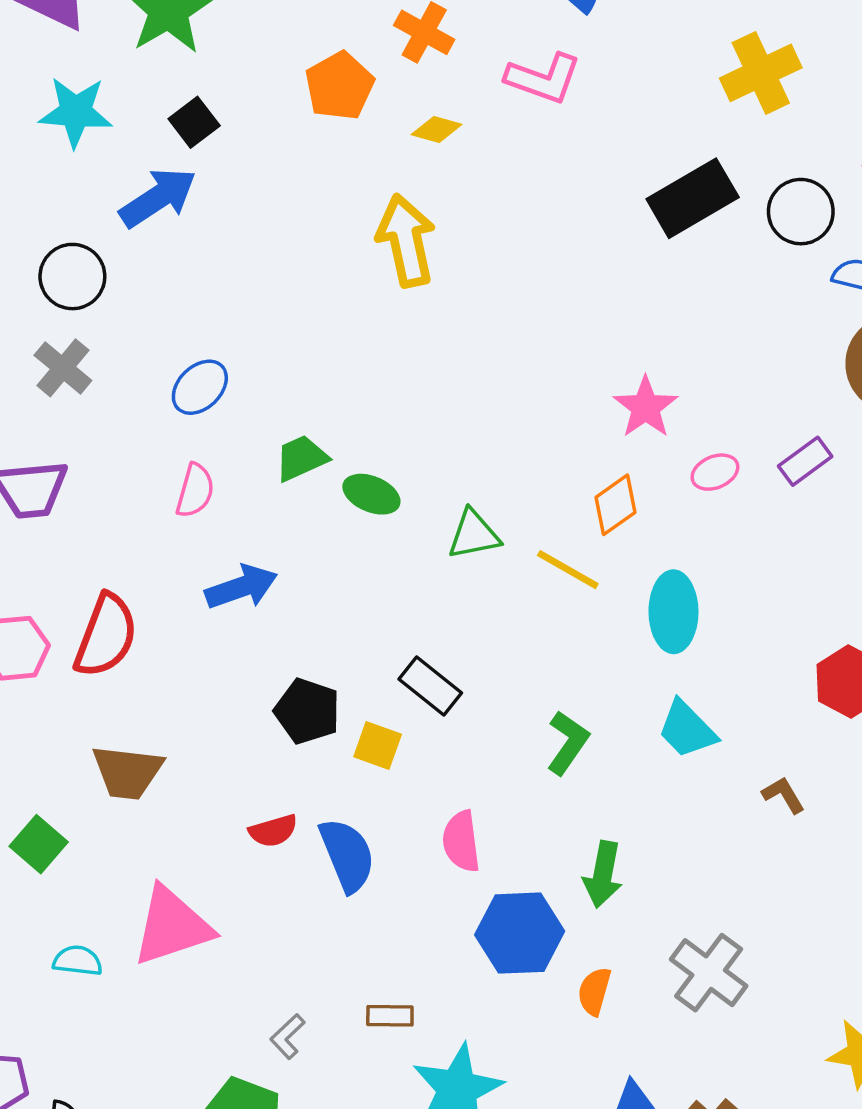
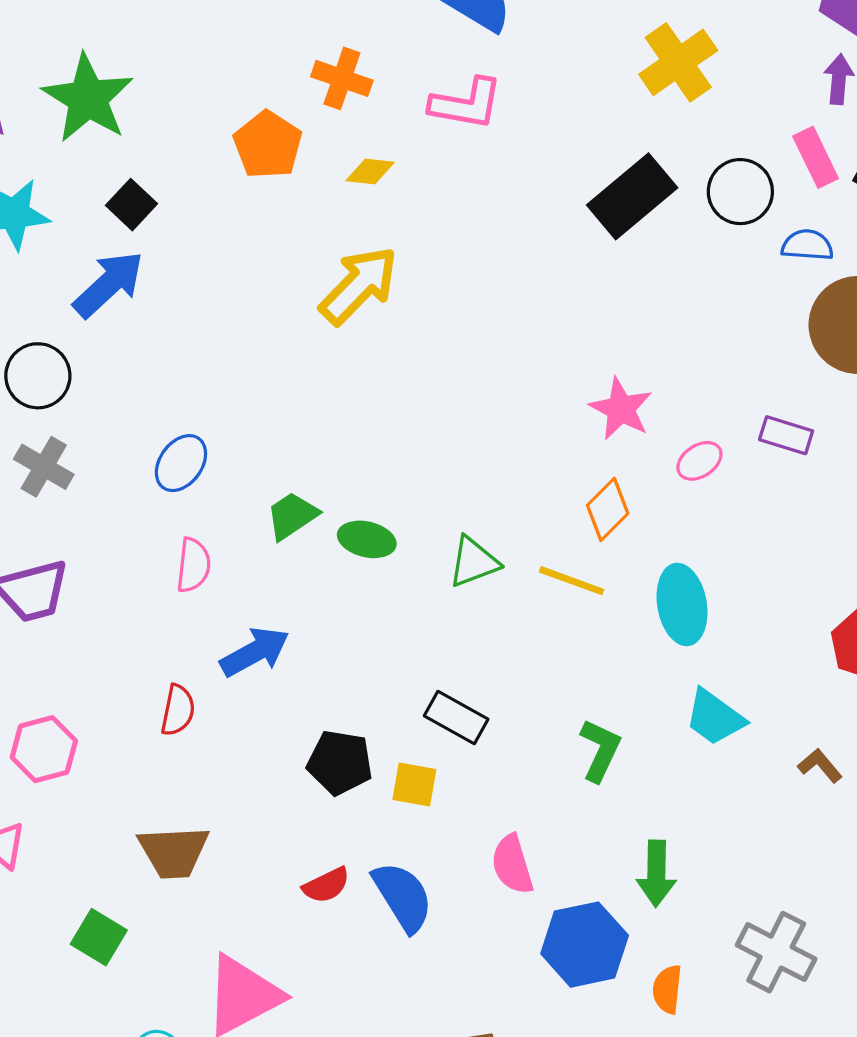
yellow arrow: (406, 241) -> (359, 285), turned 66
purple rectangle: (805, 461) -> (786, 435), turned 63
red semicircle: (106, 636) -> (178, 710), moved, size x0.6

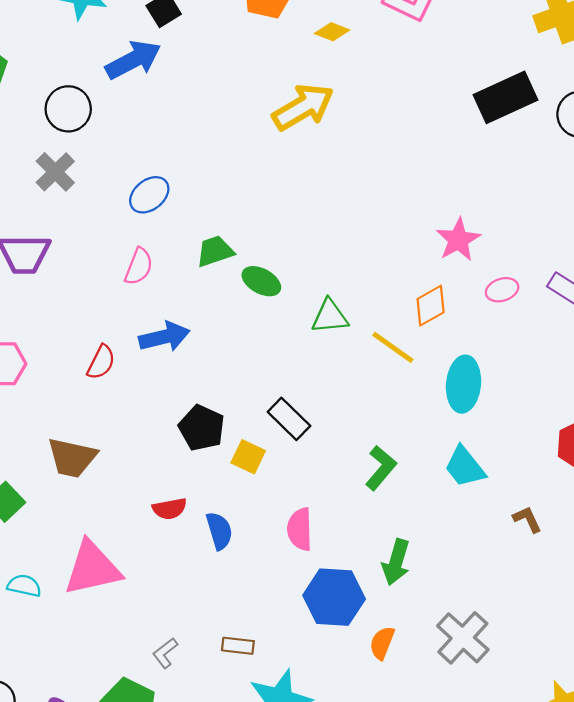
blue semicircle: (403, 897) -> (219, 531), size x0.7

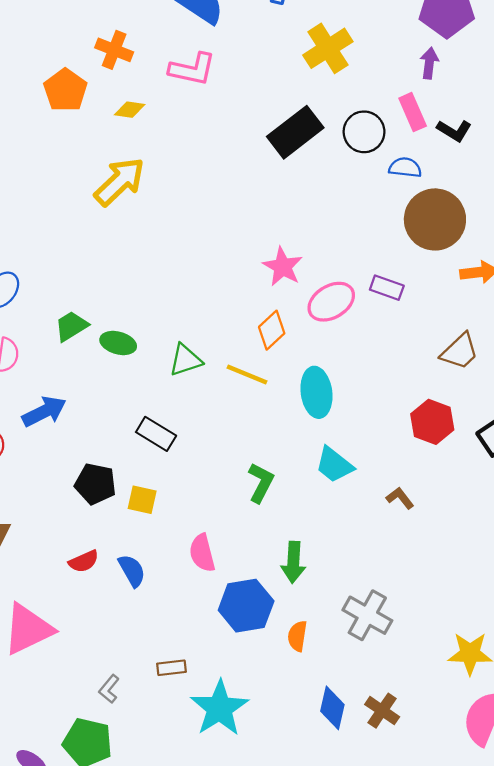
pink ellipse: (502, 290) -> (331, 302), size x1.6
black rectangle: (289, 419) -> (156, 434), moved

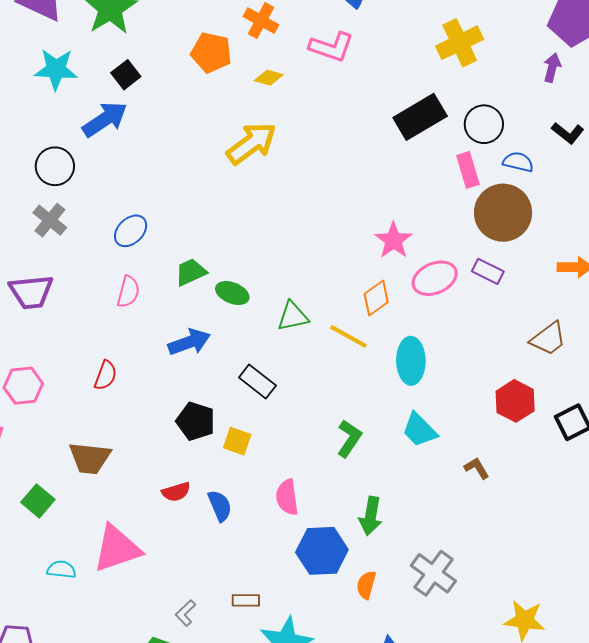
orange pentagon: (65, 90) -> (211, 53), turned -30
pink rectangle: (413, 112) -> (468, 170), moved
brown circle: (435, 219) -> (503, 213), moved
blue arrow: (44, 412) -> (189, 342), moved

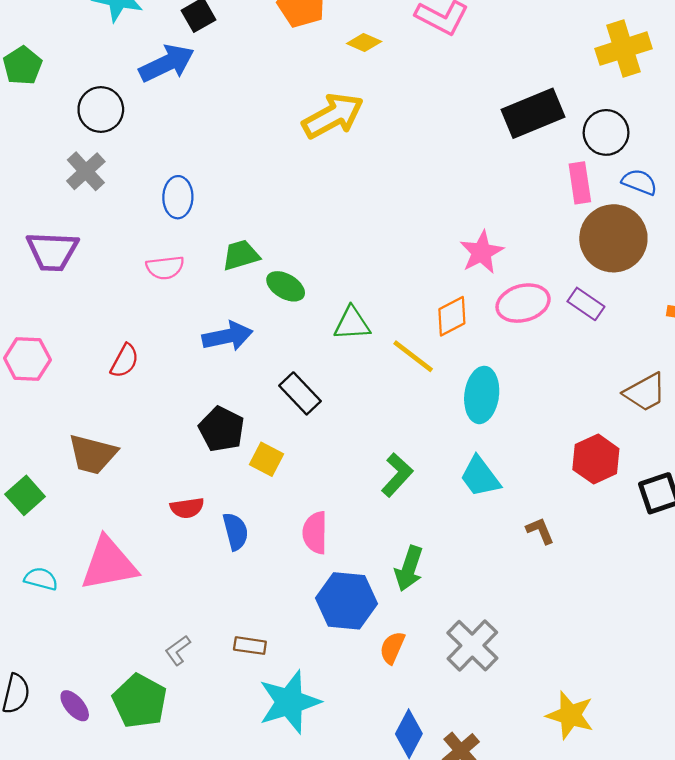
yellow cross: (460, 43) -> (623, 49), moved
blue ellipse: (131, 231) -> (178, 197), turned -52
pink semicircle: (128, 292) -> (165, 268), turned 60

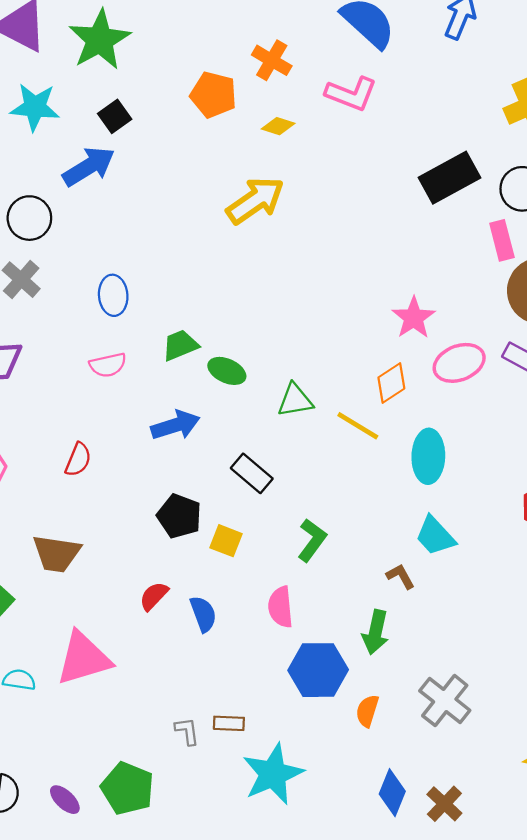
green L-shape: (397, 475) -> (312, 540), moved
red semicircle: (187, 508) -> (154, 596), turned 148
brown L-shape: (540, 531) -> (401, 576), moved
gray L-shape: (178, 650) -> (187, 731), moved, turned 124

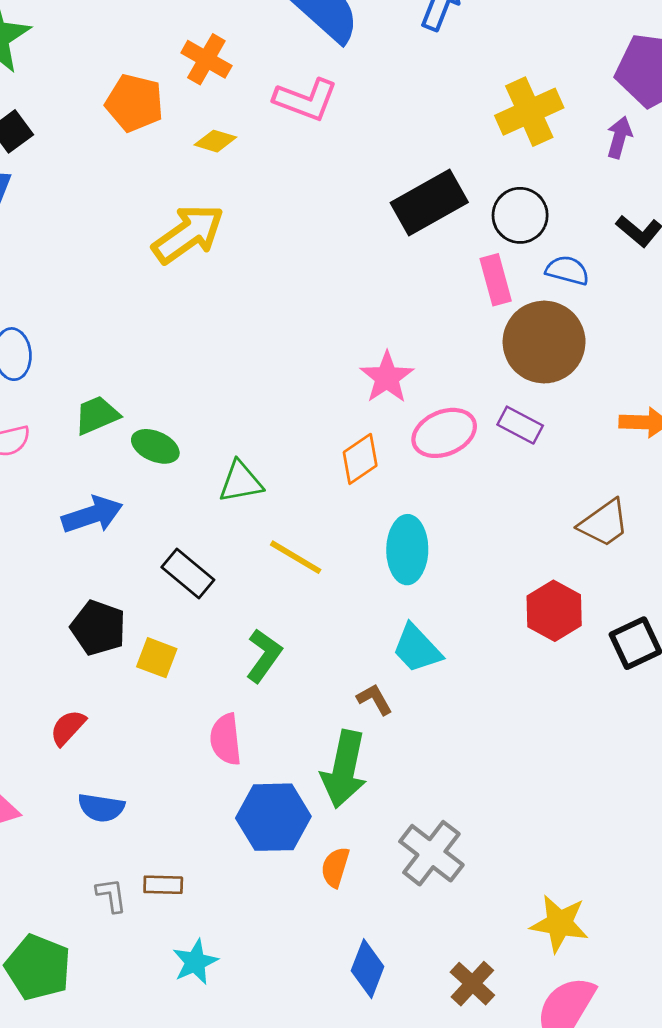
yellow line: (358, 426) -> (296, 557), moved
blue semicircle: (203, 614) -> (101, 808), moved, turned 120
green arrow: (375, 632) -> (344, 769), size x1.4
cyan star: (273, 774) -> (195, 962), moved, size x0.6
brown cross: (444, 804) -> (472, 984), moved

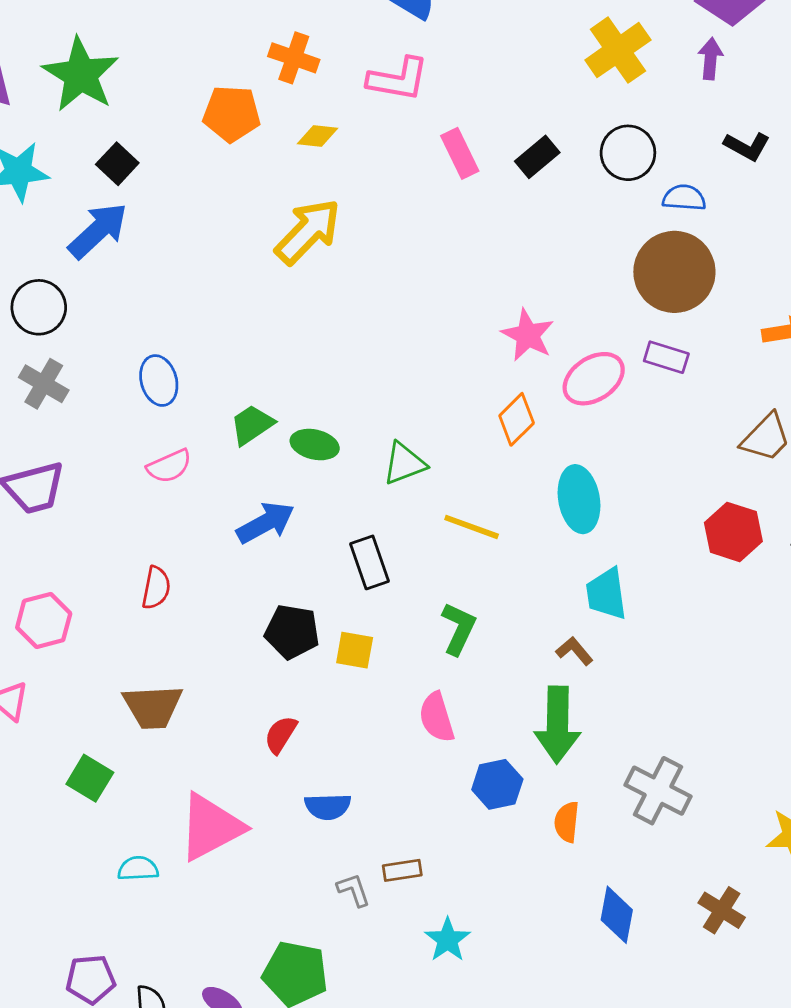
black rectangle: (429, 203) -> (537, 157), size x0.6
pink rectangle: (496, 280) -> (460, 153), moved
black rectangle: (188, 573) -> (369, 562), turned 42
cyan trapezoid: (417, 649) -> (606, 594), turned 46
blue hexagon: (273, 817) -> (497, 784), size x0.7

